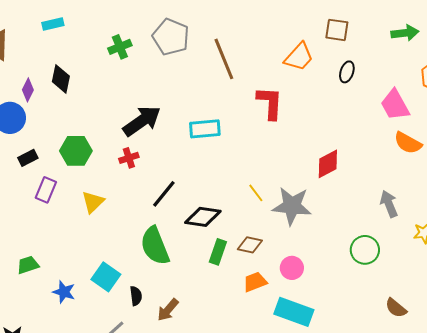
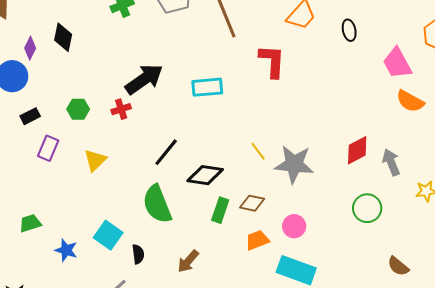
black ellipse: (347, 72) -> (349, 30), turned -30
green hexagon: (76, 151) -> (78, 109), size x0.7
red cross: (129, 158) -> (121, 109), moved
red diamond: (328, 164) -> (357, 150), moved
brown arrow: (168, 310) -> (188, 261), moved

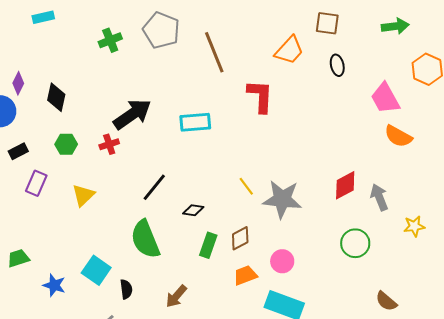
black diamond: (63, 37) -> (56, 97), moved
black diamond: (205, 175) -> (193, 210), size x0.6
brown diamond: (252, 203) -> (240, 238), turned -40

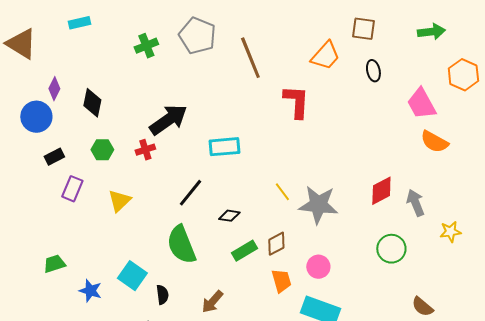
cyan rectangle: (195, 122) -> (224, 147), moved
green rectangle: (208, 245) -> (244, 251), turned 40
orange trapezoid: (245, 275) -> (281, 281), turned 95

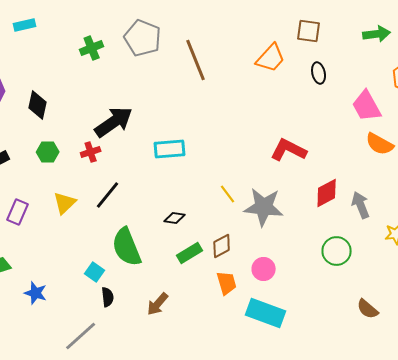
red L-shape: (296, 102) -> (289, 150), moved, turned -66
purple rectangle: (72, 189) -> (18, 212), moved
black line: (190, 193) -> (108, 195), moved
cyan square: (132, 276) -> (95, 272), moved, size x0.7

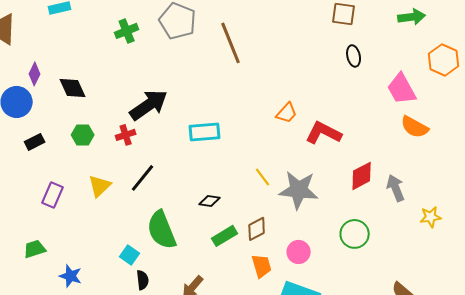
orange trapezoid: (271, 58) -> (287, 113), moved, size x0.7
black diamond: (38, 105) -> (73, 88), turned -36
green circle: (337, 251) -> (355, 234), moved

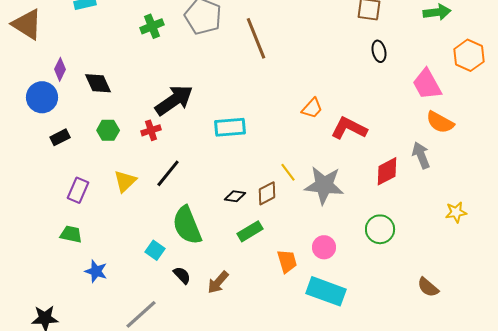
gray arrow: (396, 188) -> (421, 155), moved
brown diamond: (257, 229) -> (267, 193), moved
green trapezoid: (35, 249) -> (71, 234), moved, turned 30
black semicircle: (143, 280) -> (182, 275), moved, turned -36

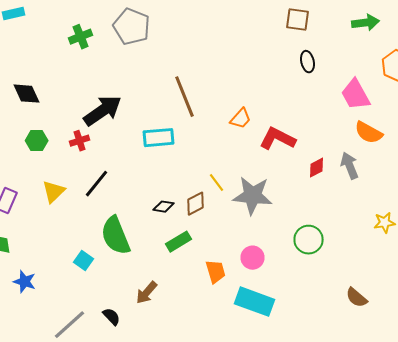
brown line: (256, 38) -> (184, 97), moved
red diamond: (387, 171) -> (316, 168), moved, size x0.7
black semicircle: (182, 275) -> (112, 317), moved

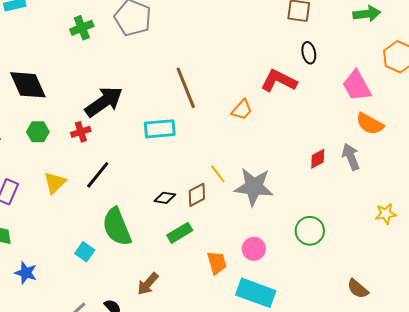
black diamond: (26, 94) -> (28, 85), size x1.4
red L-shape: (278, 139) -> (279, 81), moved

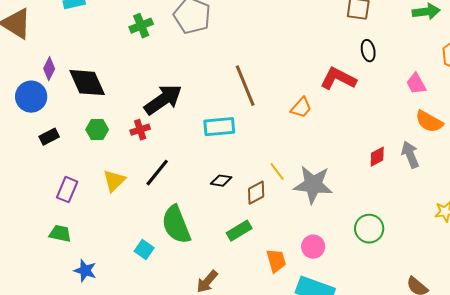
pink trapezoid: (357, 86) -> (416, 84), size x0.7
black diamond: (165, 198) -> (221, 181), moved

